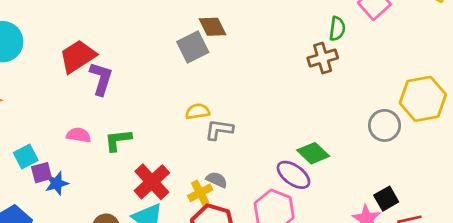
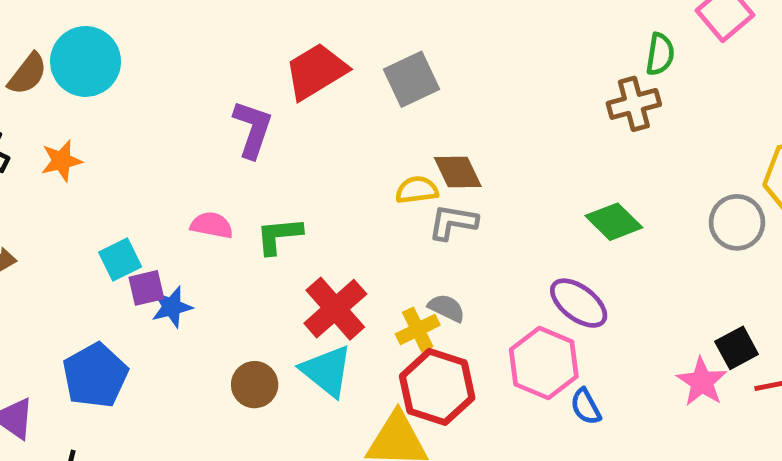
brown diamond: (212, 27) -> (458, 172), moved
red trapezoid: (78, 56) -> (316, 71), moved
green diamond: (313, 153) -> (614, 222), moved

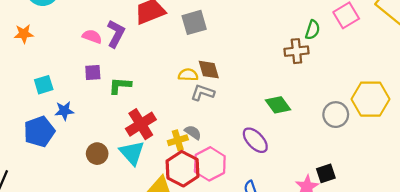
pink semicircle: (212, 225) -> (92, 36), moved
purple square: (146, 288) -> (93, 72), moved
pink hexagon: (544, 363) -> (210, 164), moved
blue pentagon: (95, 375) -> (39, 131), moved

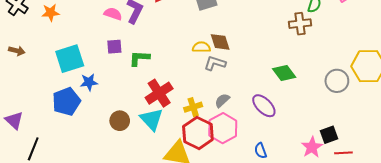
cyan square: (44, 85) -> (70, 59), size x1.6
gray semicircle: (193, 132) -> (222, 100), moved, turned -77

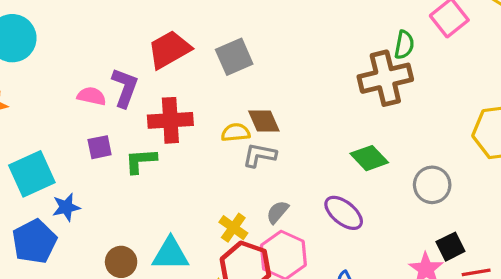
brown cross: (300, 24) -> (385, 78), size x1.5
gray circle: (337, 81) -> (432, 185), moved
red cross: (159, 93) -> (170, 120), moved, turned 36
yellow cross: (193, 107) -> (233, 228), turned -30
cyan triangle: (152, 119) -> (171, 254), turned -40

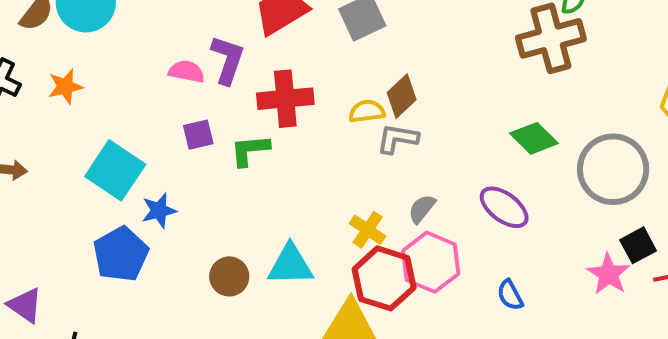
brown diamond: (264, 121) -> (402, 96), turned 72
cyan square: (32, 174) -> (115, 170), turned -30
gray circle: (432, 185) -> (613, 169), size x1.5

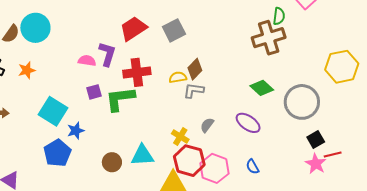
green L-shape: (250, 150) -> (120, 99), size x1.5
pink hexagon: (431, 262) -> (215, 168), moved
pink star: (609, 274) -> (316, 164), moved

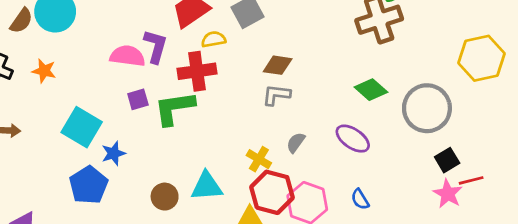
pink semicircle: (87, 61) -> (128, 56), size x1.4
brown diamond: (195, 69) -> (278, 65), turned 55
orange star: (27, 70) -> (44, 71), turned 30
yellow semicircle: (178, 77) -> (214, 39), moved

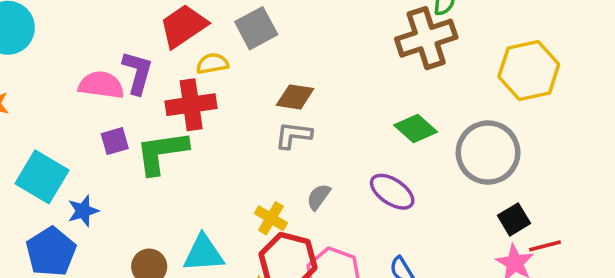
yellow hexagon: (482, 58) -> (529, 70), moved

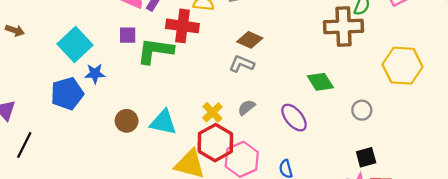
gray circle: (488, 153) -> (362, 110), size x0.5

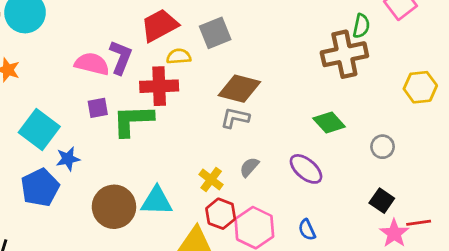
brown diamond: (250, 40) -> (239, 89), size x1.4
yellow hexagon: (403, 66) -> (420, 87), size x0.7
brown circle: (127, 121) -> (114, 207), size x1.6
red hexagon: (215, 143) -> (221, 214), size x0.7
black square: (366, 157) -> (382, 201), moved, turned -30

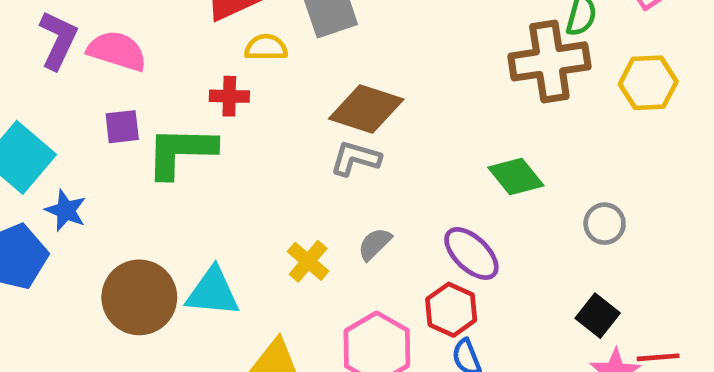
purple L-shape: (121, 57) -> (58, 40), moved
red cross: (159, 86) -> (229, 96), size x0.6
yellow hexagon: (420, 87) -> (648, 83), moved
blue star: (68, 159) -> (66, 210), turned 30
red hexagon: (221, 214) -> (451, 310), moved

